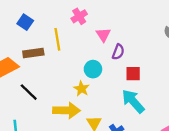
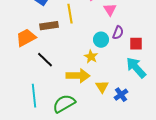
purple semicircle: (118, 52) -> (118, 33), moved

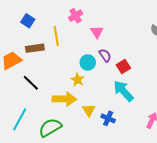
purple semicircle: (118, 33) -> (105, 55), turned -56
red square: (136, 44) -> (123, 67), turned -32
blue cross: (121, 95) -> (108, 118), turned -32
cyan line: (34, 96) -> (20, 119), turned 35

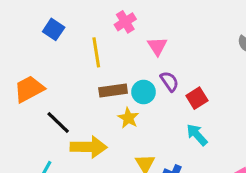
brown rectangle: (35, 48) -> (113, 90), moved
cyan arrow: (123, 91) -> (197, 135), size x0.7
yellow arrow: (64, 99) -> (89, 147), moved

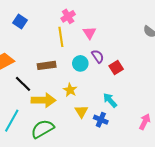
yellow line: (96, 52) -> (61, 37), moved
brown rectangle: (113, 90) -> (47, 65), moved
yellow star: (128, 118) -> (70, 90), moved
cyan arrow: (197, 135) -> (110, 100), moved

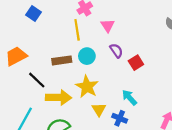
cyan circle: (80, 63) -> (87, 56), moved
yellow star: (70, 90) -> (87, 87), size x1.5

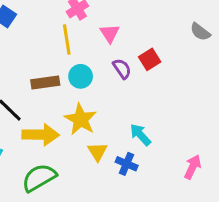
red square: (136, 63) -> (150, 59), moved

